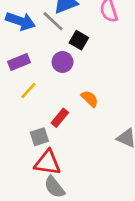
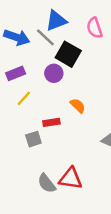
black square: (79, 40) -> (68, 54), size x1.5
red rectangle: (60, 118) -> (51, 122), turned 42
red triangle: (48, 163) -> (71, 179), moved

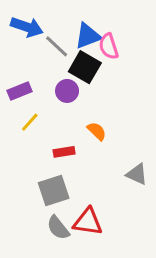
blue triangle: (56, 21) -> (88, 36), moved
pink semicircle: (94, 28) -> (109, 46), moved
blue arrow: (17, 37) -> (27, 27), moved
gray square: (33, 139) -> (54, 191), moved, size x1.5

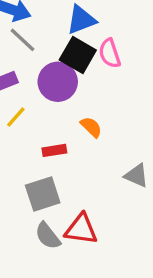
gray line: (57, 46) -> (23, 40), moved
pink semicircle: (109, 46) -> (110, 53), moved
purple circle: (67, 91) -> (58, 82), size x1.5

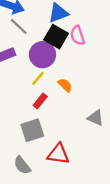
yellow line: (16, 117) -> (38, 78), moved
red rectangle: (54, 150) -> (40, 101), turned -42
gray semicircle: (48, 236) -> (22, 165), moved

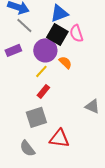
orange semicircle: (65, 85) -> (65, 62), moved

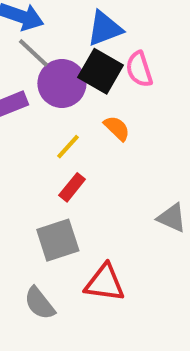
purple circle: (45, 50) -> (62, 83), moved

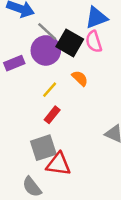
blue triangle: (105, 29) -> (96, 18), moved
gray line: (33, 53) -> (47, 32), moved
red triangle: (105, 283) -> (58, 164), moved

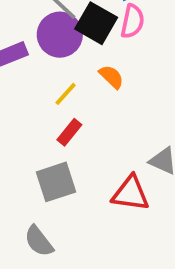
pink semicircle: (94, 42) -> (132, 21), turned -150
red triangle: (58, 164) -> (131, 193), moved

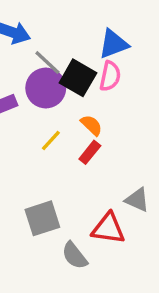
red rectangle: (69, 132) -> (90, 152), moved
gray semicircle: (39, 241) -> (75, 256), moved

